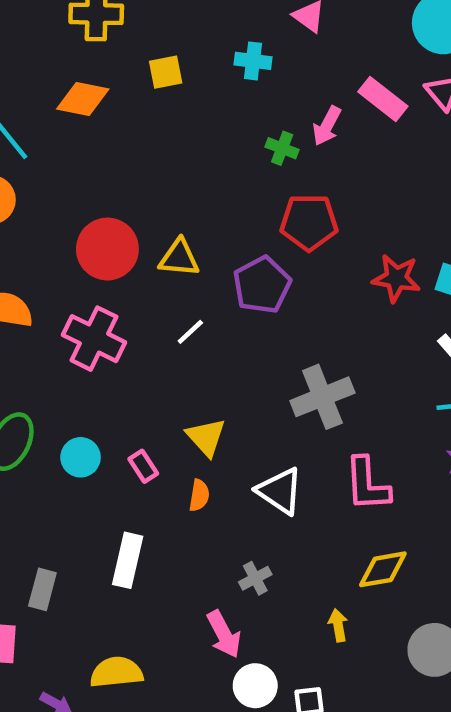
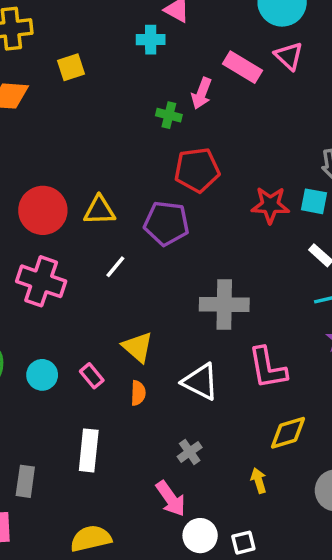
cyan cross: (253, 61) -> (151, 40), moved
purple pentagon: (262, 285) -> (166, 223), turned -30
gray cross: (322, 397) -> (224, 304), turned 30

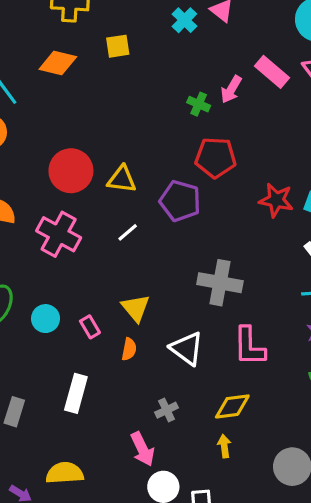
cyan cross: (151, 40) -> (184, 20), moved, turned 35
yellow diamond: (288, 433) -> (232, 406), moved

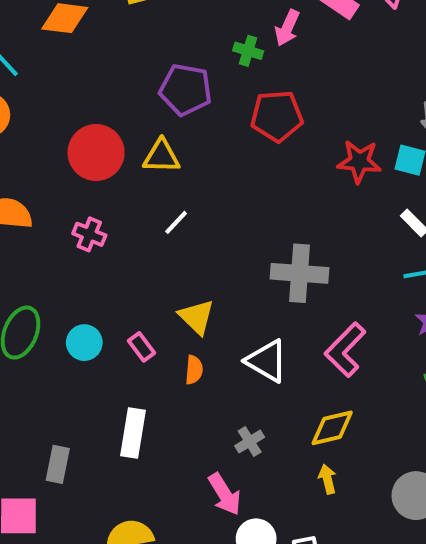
purple pentagon: (180, 201) -> (186, 90), moved
pink cross: (59, 234) -> (89, 234), size x0.6
pink L-shape: (249, 346) -> (345, 350), turned 51

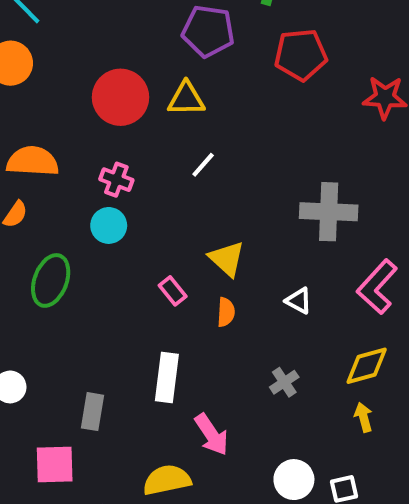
cyan circle: (84, 343) -> (109, 225), moved
white triangle: (267, 361) -> (299, 301), size x0.6
pink arrow: (225, 494) -> (212, 434), moved

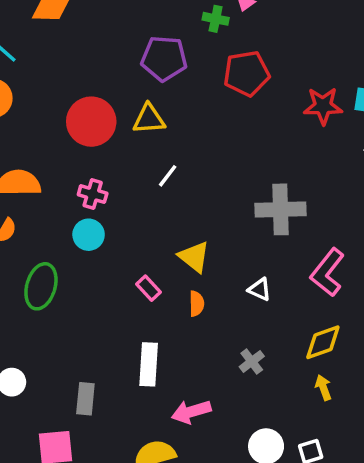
pink arrow: (212, 434) -> (191, 412), turned 111

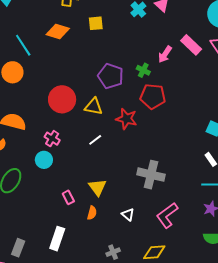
green cross: (216, 19) -> (143, 70), moved
red star: (323, 106) -> (126, 119), moved

